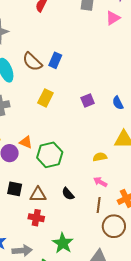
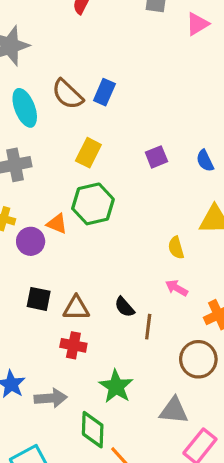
green hexagon: (50, 155) -> (93, 204), moved
yellow semicircle: (100, 157) -> (176, 248), turned -96
brown line: (99, 205) -> (148, 327), moved

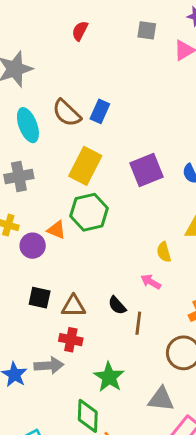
yellow rectangle: (88, 153) -> (85, 166), size x1.4
purple square: (156, 157) -> (147, 170), size x1.6
pink arrow: (177, 288) -> (151, 282), moved
gray arrow: (51, 398) -> (49, 366), moved

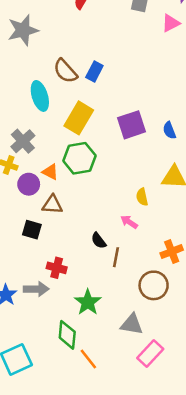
cyan ellipse: (28, 125) -> (40, 96), moved
gray cross: (19, 176) -> (23, 141), moved, turned -35
brown triangle: (73, 306) -> (52, 205), moved

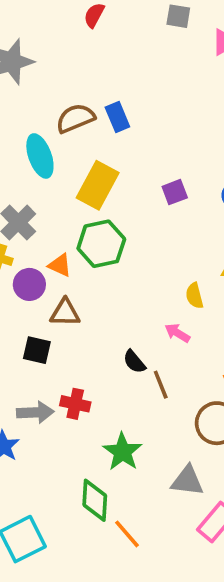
brown semicircle: (65, 71) -> (75, 118), turned 112
blue rectangle: (94, 71) -> (117, 117), turned -48
purple square: (132, 125) -> (175, 192), size x0.6
brown line: (116, 257) -> (161, 385), turned -30
gray arrow: (36, 289) -> (35, 412), moved

